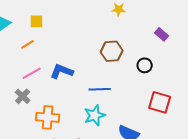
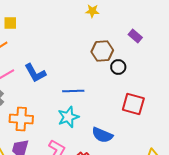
brown hexagon: (112, 51) -> (102, 51), moved
blue L-shape: (62, 71) -> (35, 73), turned -140

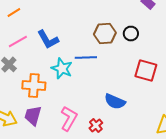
brown hexagon: (102, 51) -> (105, 34), moved
cyan star: (68, 117) -> (62, 68), moved, turned -30

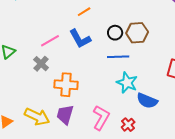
orange line: (14, 12) -> (84, 12), moved
black circle: (131, 34) -> (115, 33), moved
cyan star: (62, 68) -> (127, 83), moved

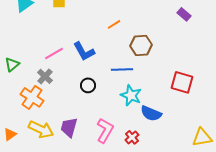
orange line: (84, 12) -> (114, 24), moved
black circle: (115, 33) -> (88, 85), moved
orange cross: (66, 85) -> (32, 97), moved, turned 30

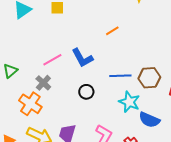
brown hexagon: (141, 45) -> (149, 78), moved

